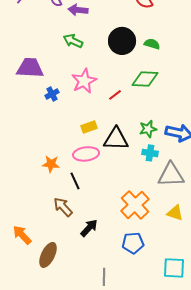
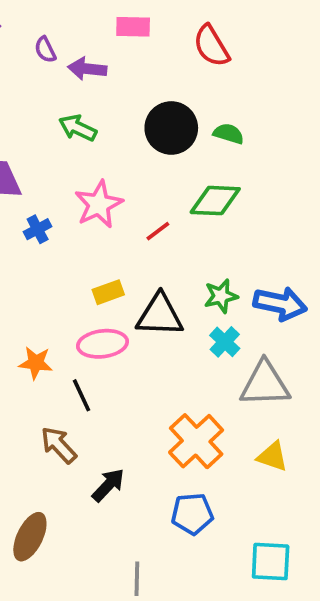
cyan cross: (150, 153) -> (225, 342), turned 35

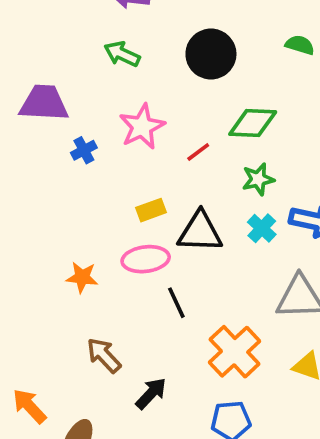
green semicircle: (229, 134) -> (300, 45), moved
green star: (221, 296) -> (258, 179), moved
cyan cross: (225, 342) -> (262, 228), moved
black line: (82, 395) -> (176, 303), moved

